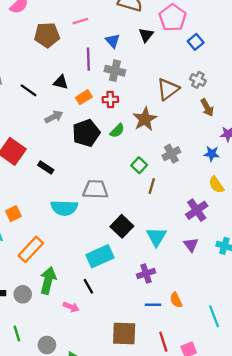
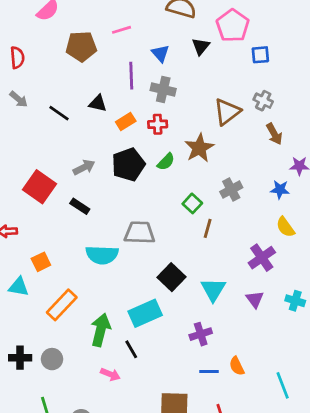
blue square: (196, 42) -> (260, 55), turned 35
gray arrow: (54, 117) -> (84, 167), moved
green arrow: (48, 280) -> (101, 330), moved

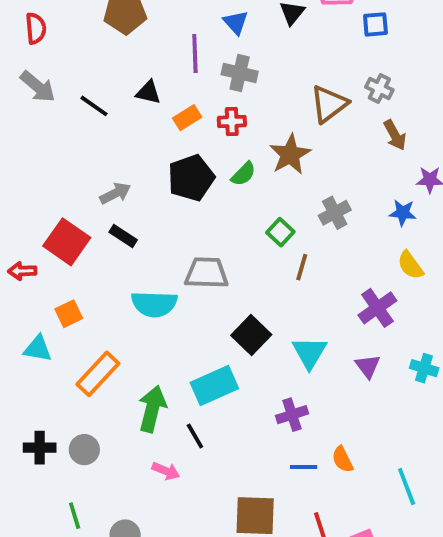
gray arrow: (19, 99) -> (38, 87), size x1.4
gray arrow: (84, 167) -> (115, 193), moved
red square: (39, 187) -> (67, 242), moved

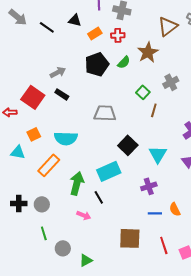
cyan semicircle: (154, 304) -> (66, 138), moved
green line: (75, 516) -> (44, 233), moved

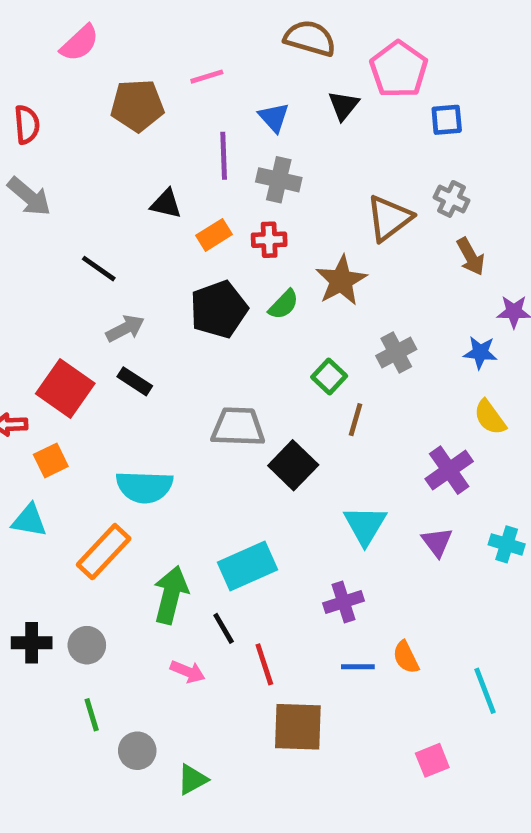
black line: (47, 27) -> (99, 269), moved
orange square: (34, 134) -> (51, 460), moved
black square: (128, 145) -> (293, 465), moved
red line: (164, 245) -> (264, 664), moved

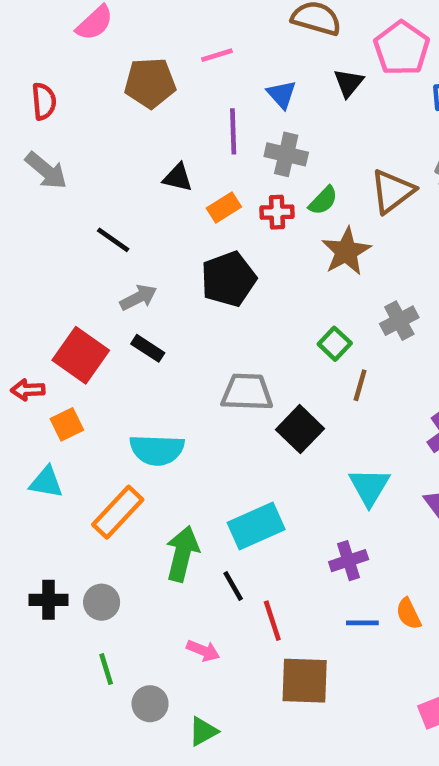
green semicircle: (284, 305) -> (323, 201), moved
pink arrow: (188, 672) -> (203, 651), moved

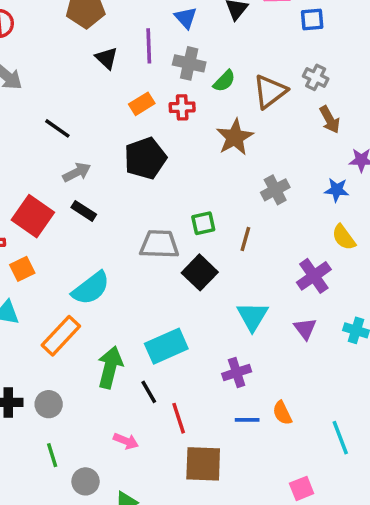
black triangle: (178, 177) -> (107, 58), moved, turned 30
green semicircle: (323, 201) -> (224, 81), moved
green square: (335, 344) -> (203, 223), moved, turned 35
cyan semicircle: (157, 450) -> (91, 288), turned -39

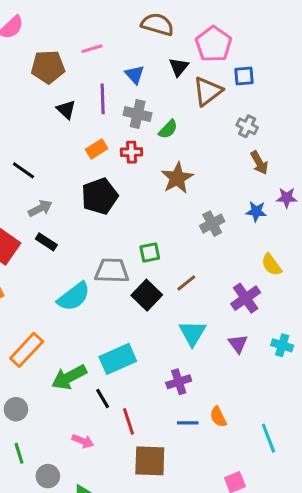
brown triangle: (270, 91) -> (208, 91), moved
blue star: (337, 190) -> (256, 211), moved
brown line: (245, 239) -> (186, 283), moved, turned 35
cyan semicircle: (91, 288) -> (74, 297), moved
green arrow: (110, 367) -> (69, 377), turned -132

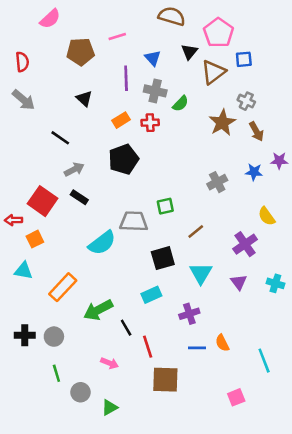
black triangle: (66, 110) -> (84, 99), moved
brown star: (177, 178) -> (222, 123), moved
black square: (147, 295) -> (163, 258), moved, turned 30
cyan rectangle: (118, 359) -> (151, 295), moved, size x0.7

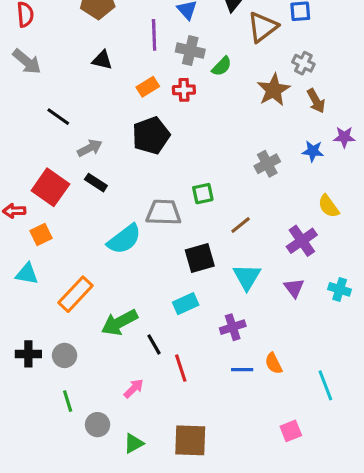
black triangle: (84, 99) -> (102, 60), turned -30
black line: (60, 138) -> (58, 117), moved
pink arrow: (110, 363) -> (134, 388), turned -66
brown square: (165, 380) -> (190, 440), moved

